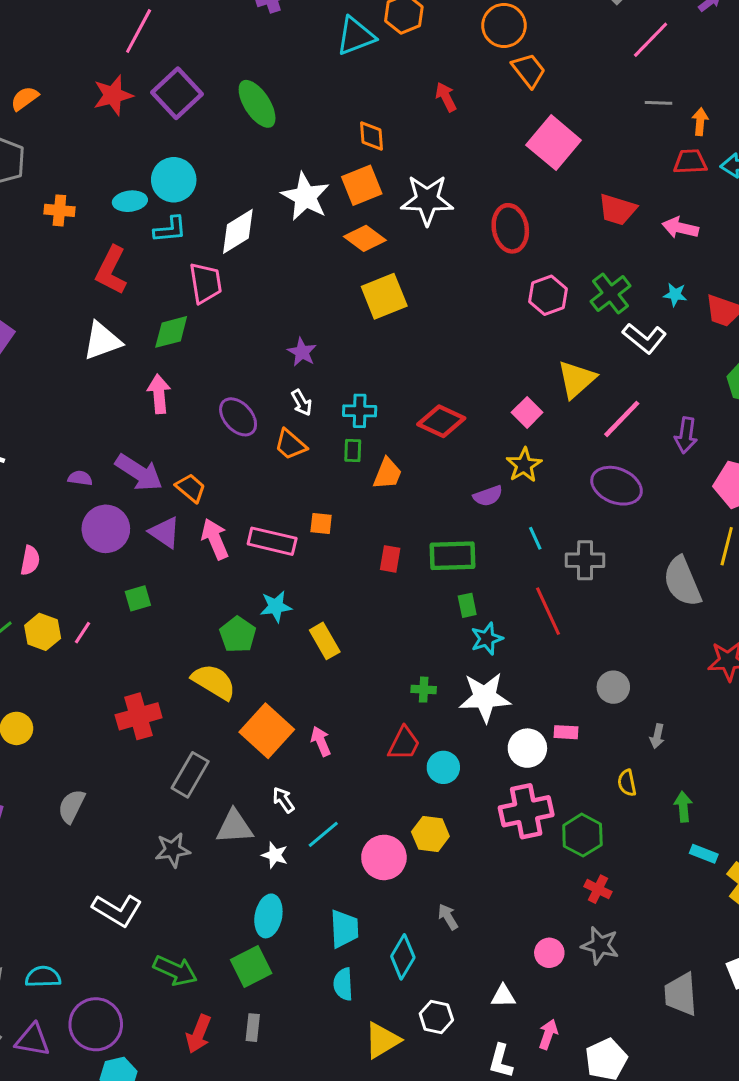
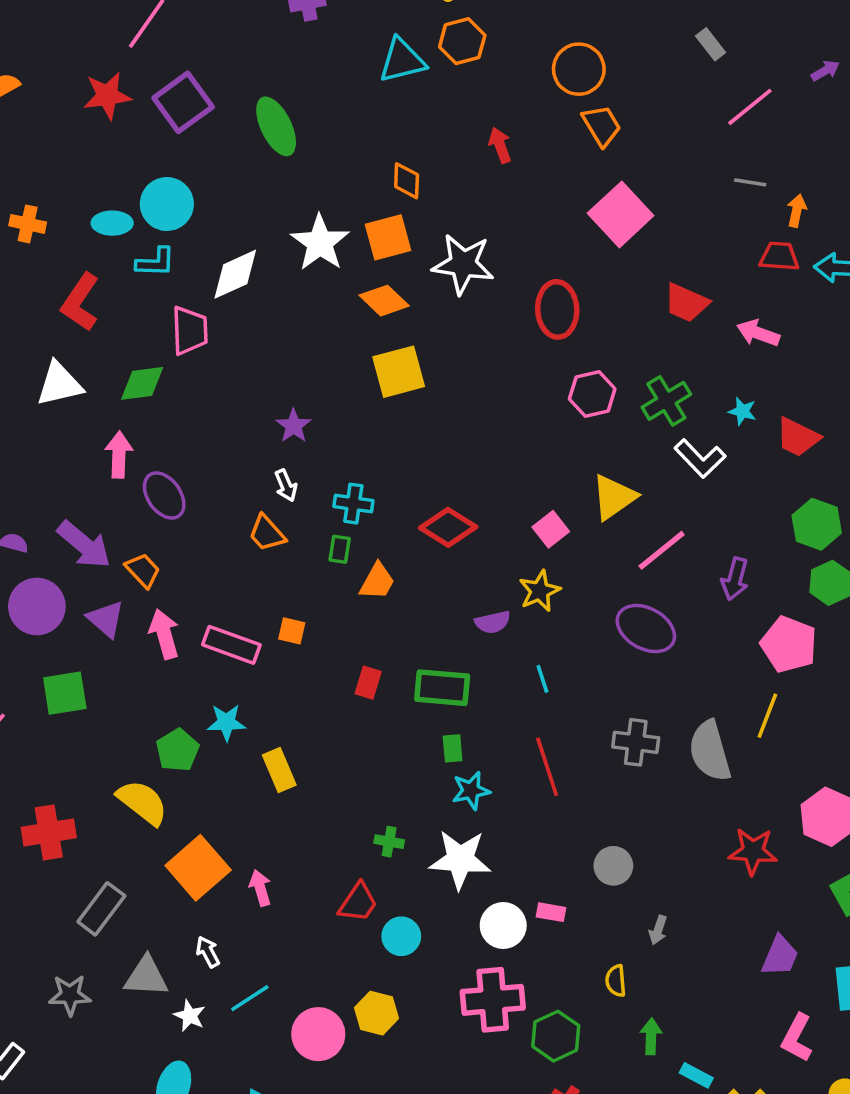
purple ellipse: (238, 417) -> (164, 495), moved
gray cross: (585, 560) -> (636, 742), moved
green square: (138, 598) -> (65, 693), size x1.5
green arrow: (683, 807) -> (651, 1036), moved

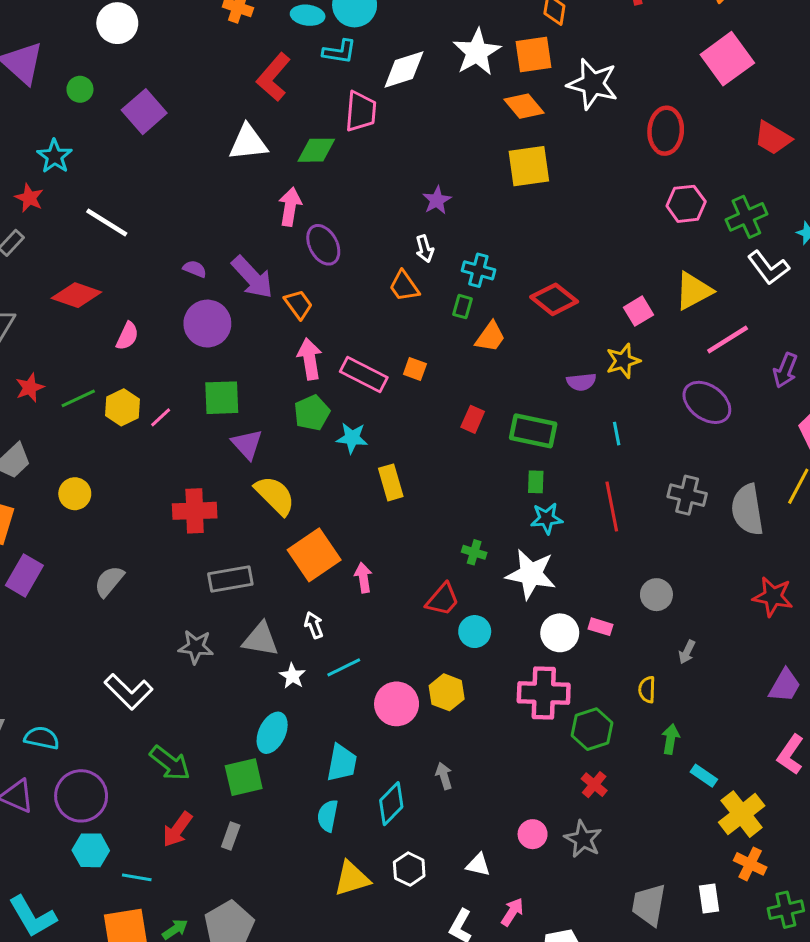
purple triangle: (106, 619) -> (247, 444), moved
green pentagon: (177, 750) -> (312, 413), moved
gray rectangle: (101, 909) -> (230, 579), turned 36

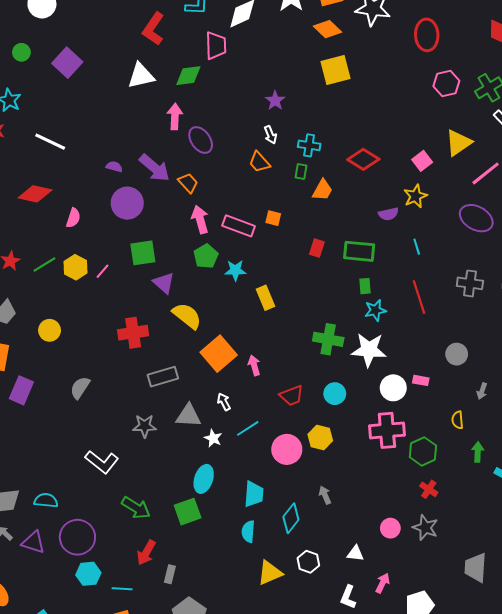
green cross: (474, 552) -> (328, 339), size x1.8
red trapezoid: (443, 599) -> (292, 396), moved, turned 35
gray rectangle: (231, 836) -> (170, 574), moved

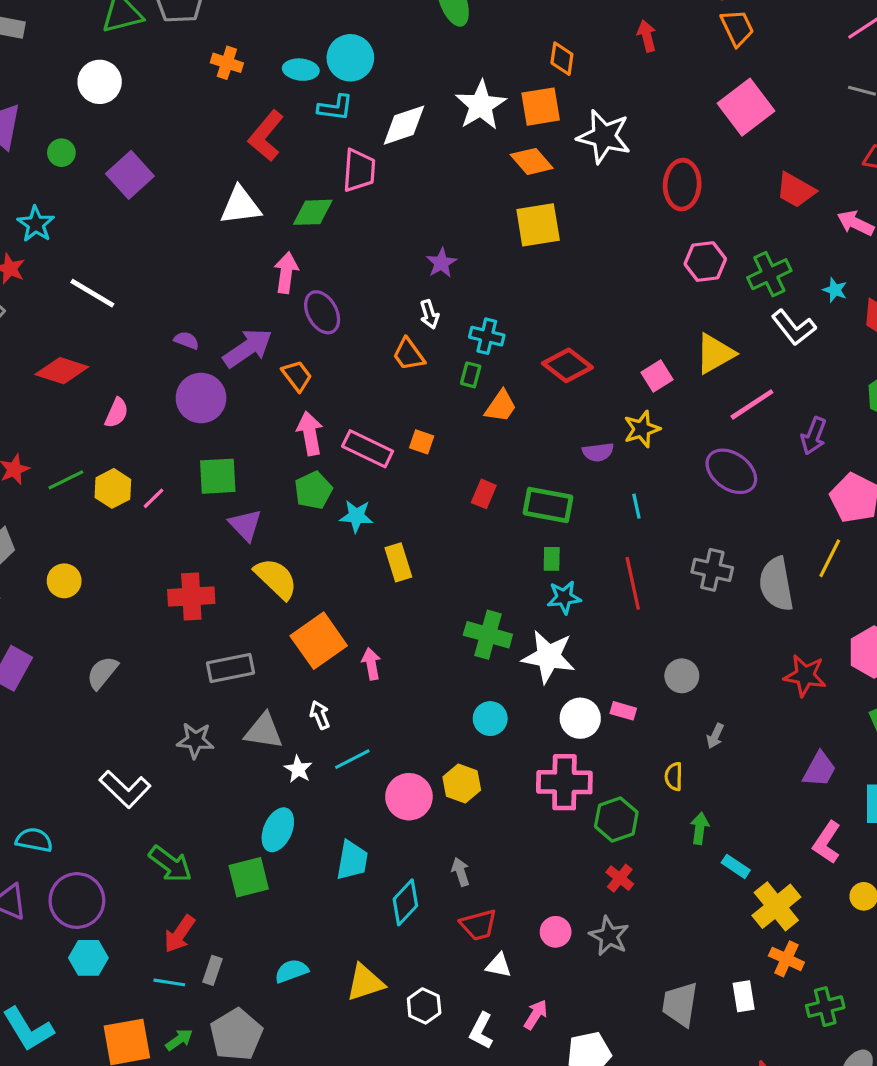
purple arrow: (154, 168) -> (248, 348), turned -80
red trapezoid: (292, 396) -> (479, 925), moved
cyan semicircle: (248, 532) -> (291, 971), moved, turned 60
white hexagon: (308, 562) -> (424, 1006), moved
cyan line: (122, 589) -> (169, 982), moved

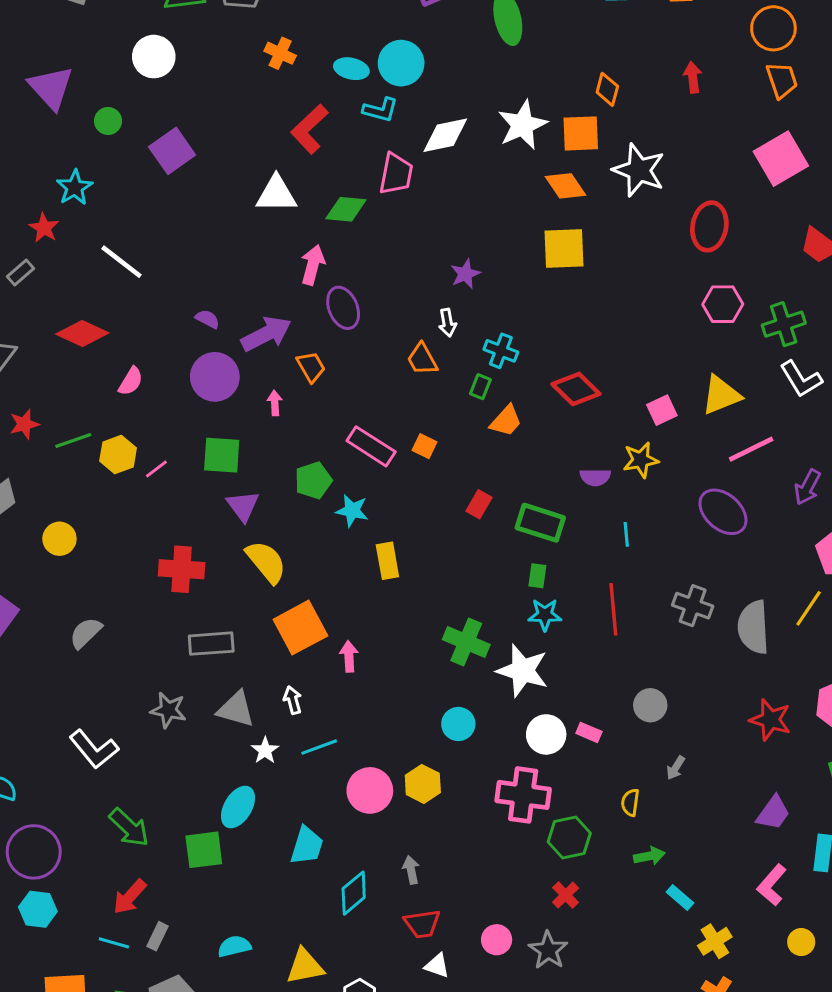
pink arrow: (310, 433) -> (275, 403), moved, size x0.6
green arrow: (700, 828) -> (649, 856), turned 64
yellow cross: (776, 906) -> (715, 941), size x0.7

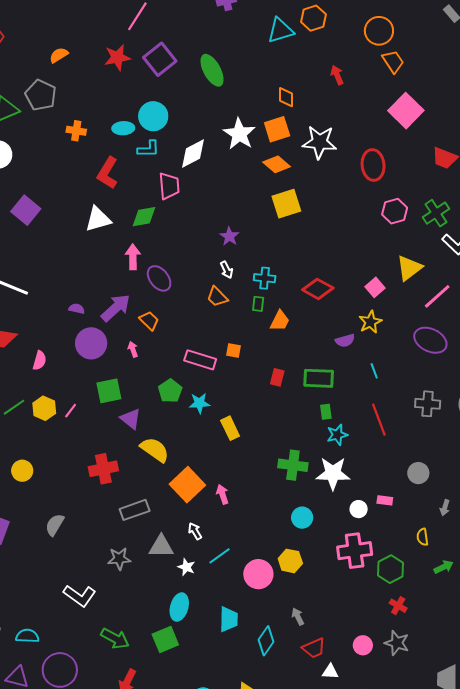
white circle: (546, 734) -> (359, 509), size x0.7

